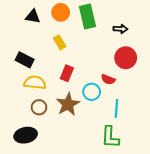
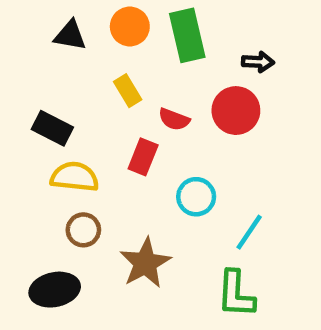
red circle: (126, 58) -> (236, 111), moved
red semicircle: (108, 79) -> (174, 119), moved
brown star: (68, 104) -> (145, 263), moved
cyan line: (116, 108) -> (249, 232), turned 30

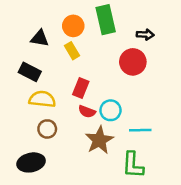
orange circle: (130, 27) -> (73, 26), moved
black triangle: (70, 35) -> (40, 38), moved
red semicircle: (174, 119) -> (87, 112), moved
cyan line: (249, 232) -> (140, 130), turned 55
brown star: (145, 263) -> (99, 140), moved

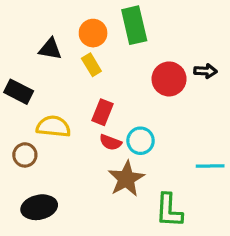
black arrow: (145, 35) -> (205, 71), moved
black rectangle: (30, 72) -> (19, 92), moved
brown circle: (47, 129) -> (25, 155), moved
cyan line: (140, 130) -> (210, 166), moved

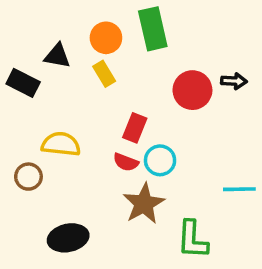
black rectangle: (19, 92) -> (23, 83), moved
red rectangle: (103, 112) -> (135, 128), moved
black ellipse: (39, 207) -> (68, 238), moved

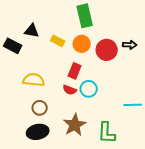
orange circle: (106, 38) -> (82, 44), moved
yellow rectangle: (104, 74) -> (58, 41), turned -32
brown circle: (28, 177) -> (40, 108), moved
brown star: (144, 204) -> (75, 125), moved

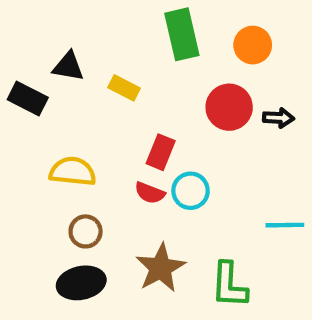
orange circle: (82, 44) -> (253, 45), moved
black arrow: (130, 45) -> (278, 118), moved

